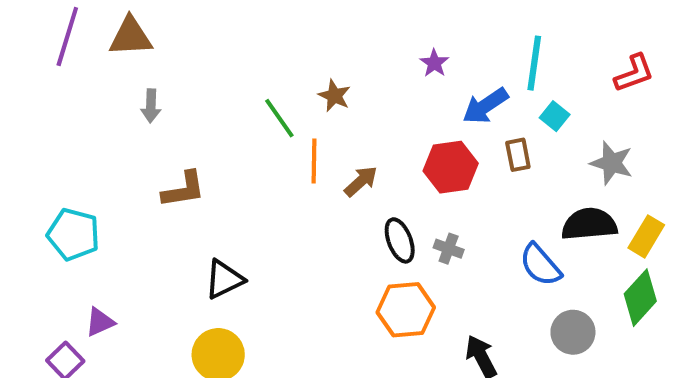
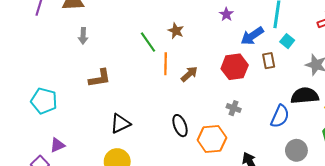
black ellipse: (400, 240) -> (180, 126), moved
blue semicircle: (540, 265) -> (280, 116), turned -115

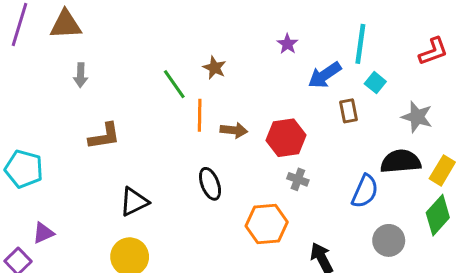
red hexagon: (235, 67) -> (286, 138), moved
brown arrow: (189, 74) -> (234, 130), turned 48
black ellipse: (180, 126) -> (210, 184), moved

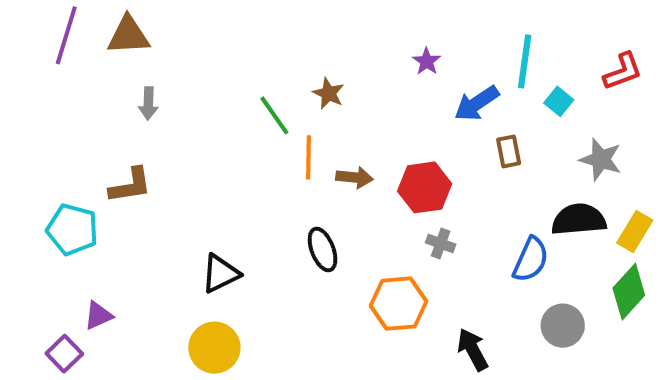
cyan square: (375, 83) -> (559, 101), moved
brown L-shape: (104, 136) -> (130, 185), moved

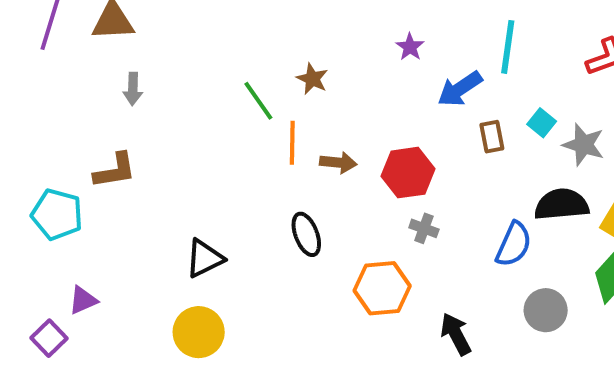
cyan square: (559, 101) -> (542, 123), moved

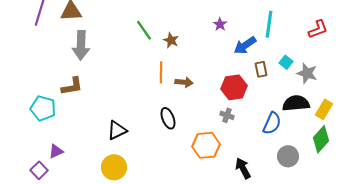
gray arrow: (133, 89) -> (81, 45), size x1.8
green line: (258, 101) -> (144, 30), moved
red hexagon: (408, 173) -> (234, 87), moved

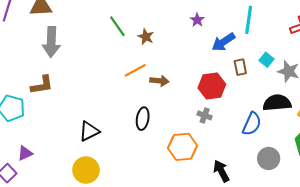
orange line: (161, 72) -> (135, 70), turned 60
black ellipse: (168, 118) -> (143, 119), turned 30

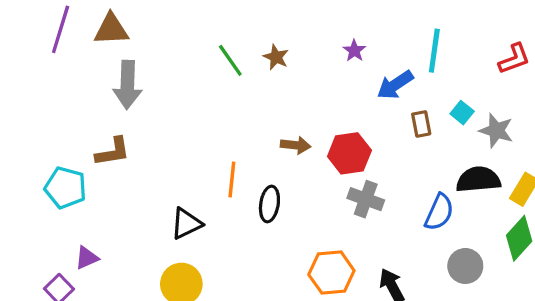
brown star: (146, 37) -> (276, 57), moved
orange line: (135, 70) -> (232, 180), moved, turned -55
red hexagon: (212, 86) -> (349, 153), moved
gray cross: (205, 115) -> (366, 199), size x1.5
orange hexagon: (183, 147) -> (331, 273), moved

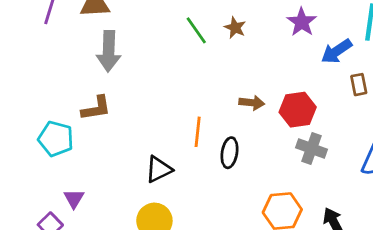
purple star: (354, 51) -> (302, 22), size x1.5
purple triangle: (87, 258) -> (74, 199), turned -35

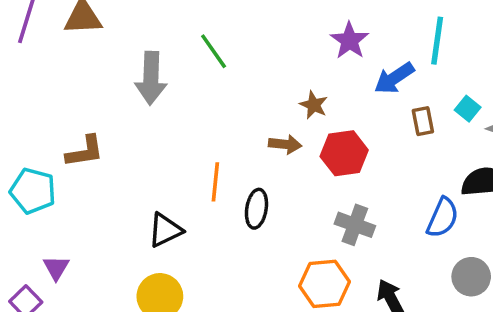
brown star: (235, 28) -> (314, 105), moved
gray arrow: (109, 51) -> (151, 78), moved
gray cross: (311, 148) -> (355, 225), moved

